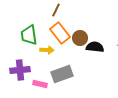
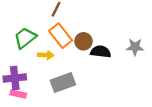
green trapezoid: (29, 35) -> (25, 38), turned 60
pink rectangle: (40, 84) -> (18, 94), moved

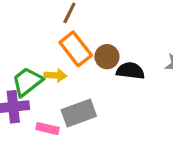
green trapezoid: (25, 38) -> (27, 82), moved
pink rectangle: (18, 94) -> (48, 129), moved

